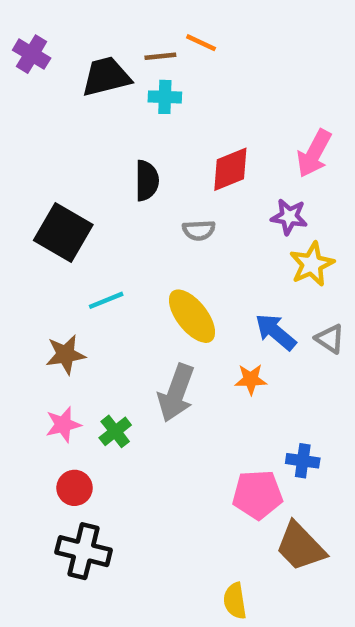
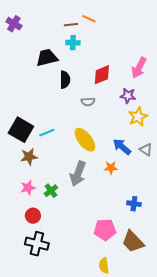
black trapezoid: (106, 77) -> (47, 58), moved
black square: (63, 233) -> (21, 130), moved
pink pentagon: (258, 495) -> (105, 230), moved

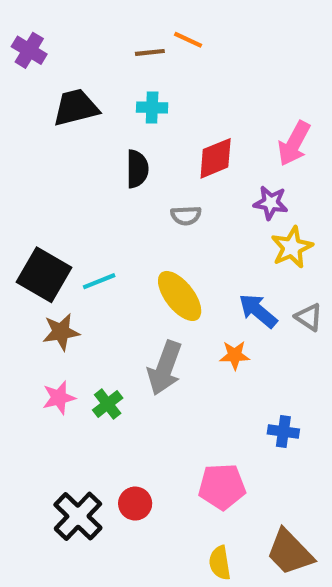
cyan cross: (73, 43) -> (152, 107), moved
black trapezoid: (47, 58) -> (76, 107), moved
red circle: (33, 216) -> (135, 504), moved
brown trapezoid: (133, 242) -> (290, 552), moved
black cross: (37, 244) -> (78, 516), turned 30

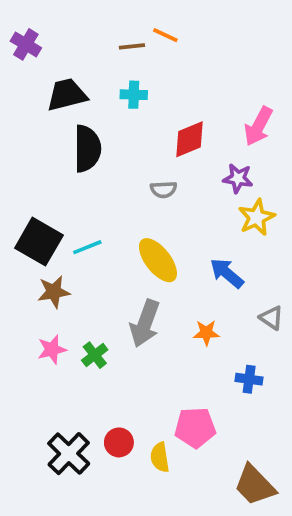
black semicircle: (137, 169) -> (87, 149), moved, size x1.4
gray triangle: (309, 317) -> (271, 318), moved
orange star: (235, 355) -> (206, 333), moved
yellow semicircle: (220, 563) -> (160, 457), moved

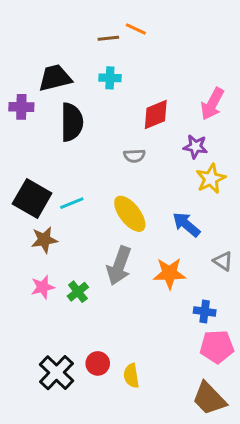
purple cross: (26, 44) -> (21, 107), moved, turned -30
orange star: (206, 333) -> (170, 273), size x1.5
pink pentagon: (195, 428) -> (217, 347), moved

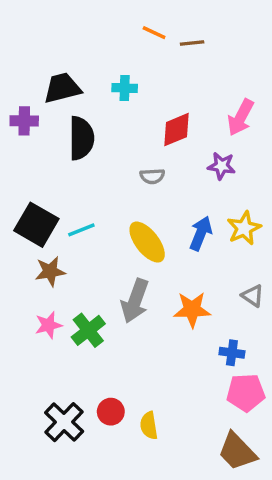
brown line: (108, 38) -> (192, 43), moved
yellow star: (211, 179) -> (244, 228), moved
blue arrow: (186, 224) -> (201, 233), moved, turned 72
green cross: (78, 292) -> (88, 330), size x1.4

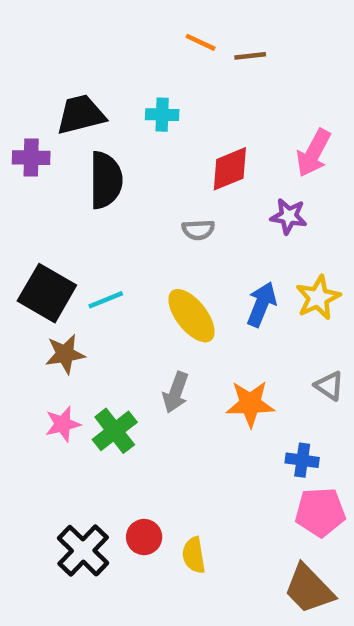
gray arrow: (135, 301) -> (176, 392), size x0.7

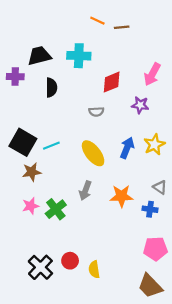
cyan cross: (162, 115) -> (79, 56), size x1.5
black semicircle: (106, 180) -> (51, 88), size x0.7
blue cross: (302, 460) -> (150, 209), moved

